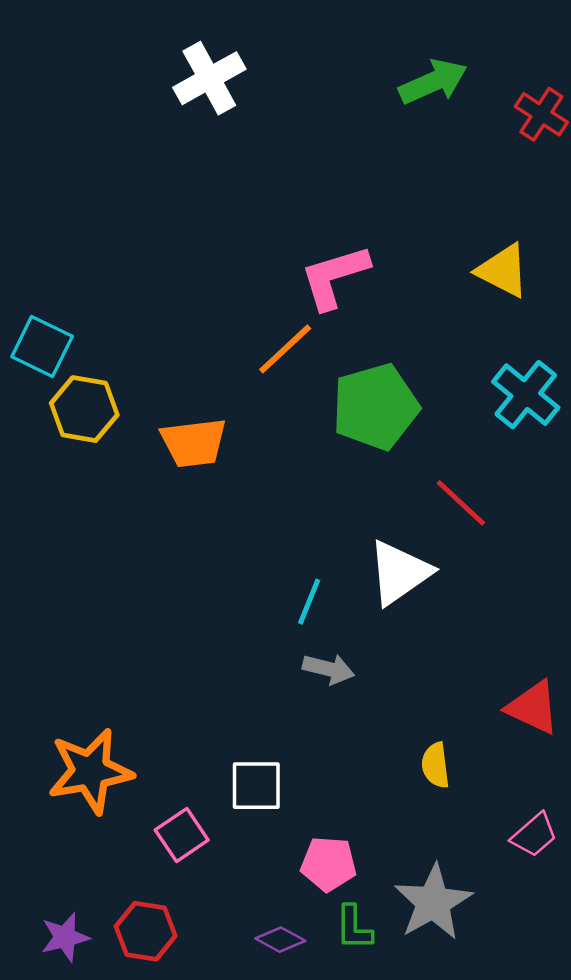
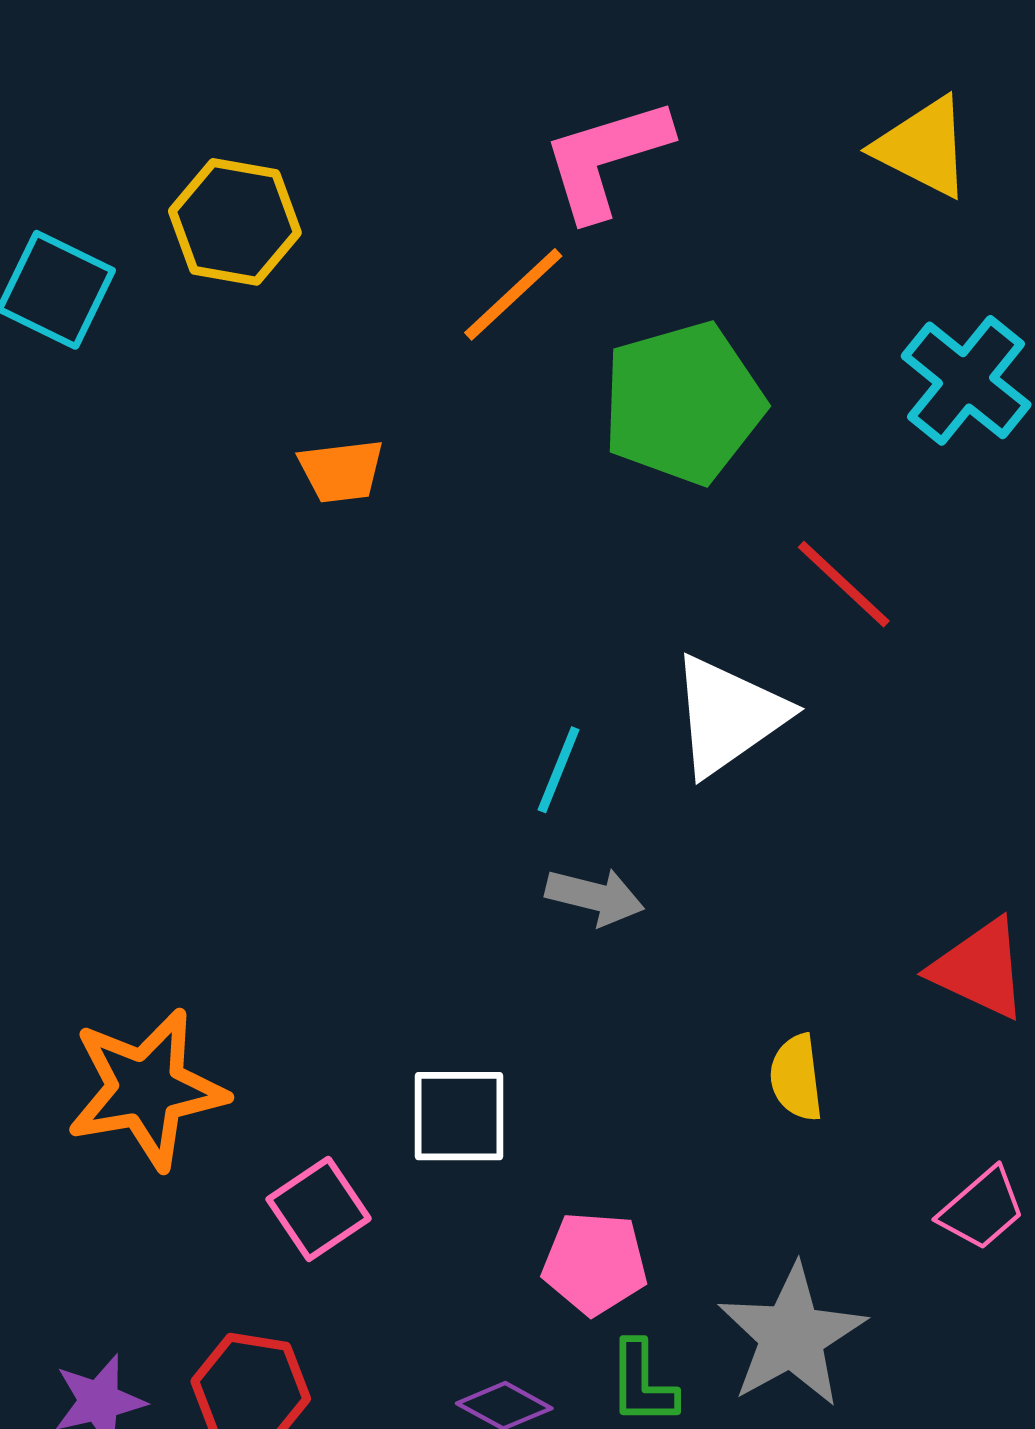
yellow hexagon: (84, 409) -> (235, 222), moved
orange trapezoid: (194, 443) -> (341, 471), size x0.7

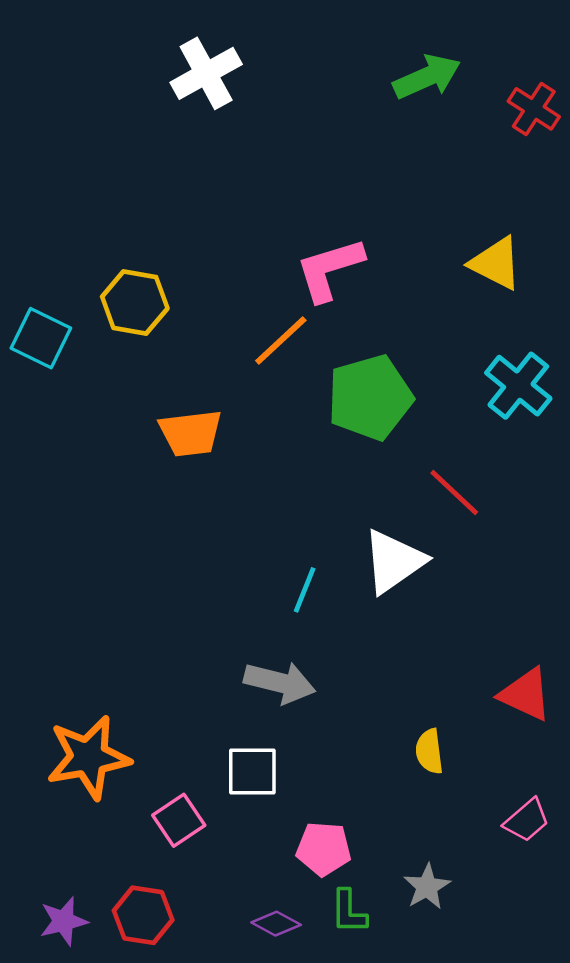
orange trapezoid: (341, 471) -> (191, 433), size x1.4
gray arrow: (595, 897) -> (280, 682), moved, size x1.4
gray star: (792, 1336) -> (427, 887), size x0.6

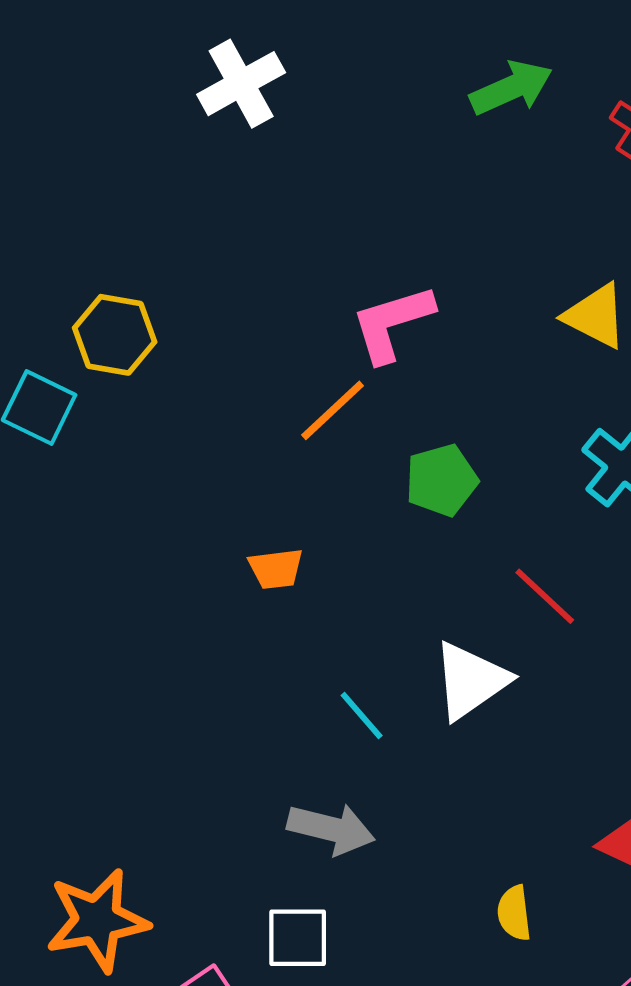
yellow hexagon: (135, 302) -> (115, 335), moved
green pentagon: (370, 397) -> (442, 480), size x0.7
orange trapezoid: (191, 433) -> (276, 569), moved, size x0.7
cyan line: (305, 590) -> (362, 715), turned -63

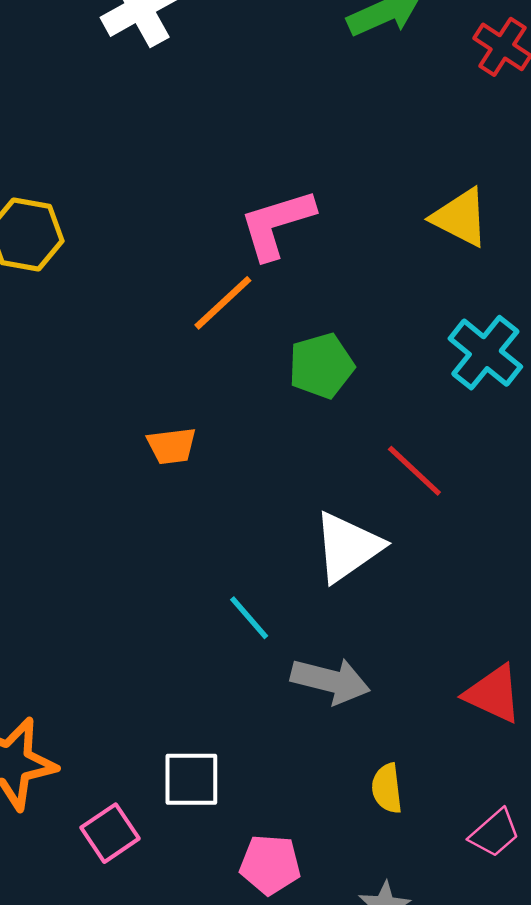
cyan line: (362, 715) -> (249, 618), moved
gray arrow: (331, 829) -> (330, 681), moved
yellow semicircle: (514, 913) -> (387, 788), moved

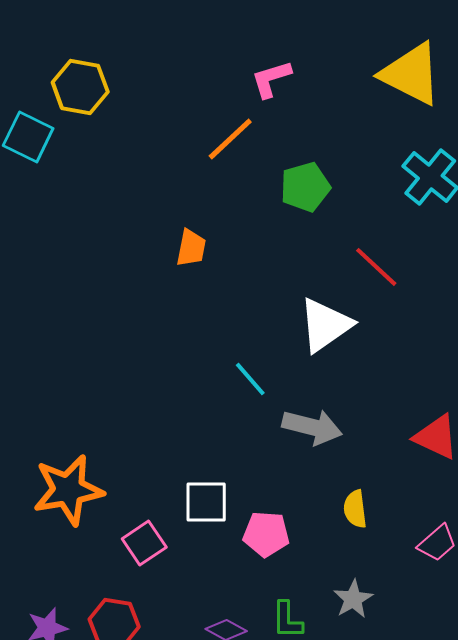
yellow triangle: (460, 217) -> (411, 74), size x1.4
pink L-shape: (277, 224) -> (271, 79), size x0.7
orange trapezoid: (172, 446) -> (191, 248), turned -72
pink pentagon: (270, 865) -> (266, 534), moved

